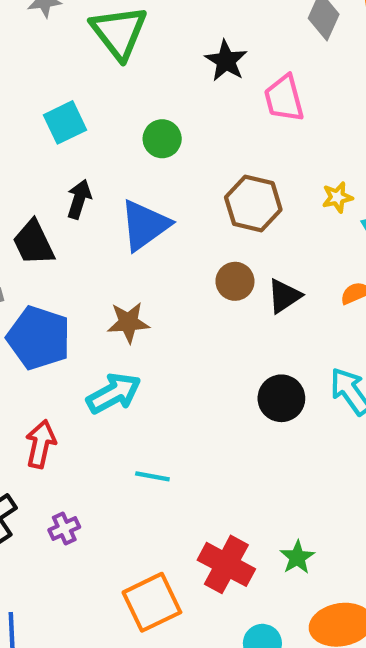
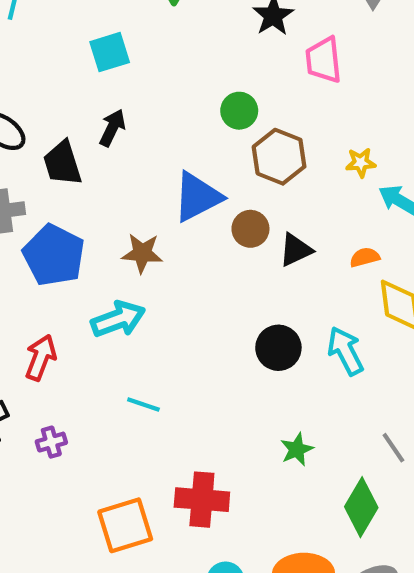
green circle: (162, 139) -> (239, 111), moved
blue triangle: (145, 225) -> (197, 197), moved
green star: (297, 557) -> (297, 449), moved
red cross: (226, 564) -> (202, 500), turned -32

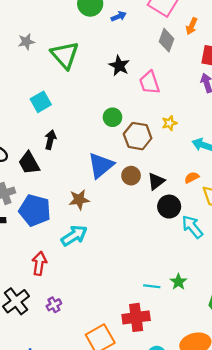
yellow star: (361, 163) -> (169, 123), moved
black circle: (278, 348) -> (169, 207), moved
cyan line: (143, 404) -> (152, 286), moved

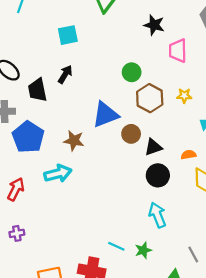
black star: (119, 66) -> (154, 25), turned -30
cyan arrow: (192, 227) -> (157, 215), moved

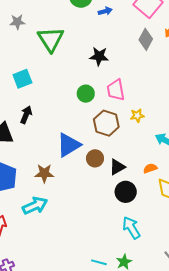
pink trapezoid: (178, 51) -> (116, 90), moved
green circle: (132, 72) -> (86, 94), moved

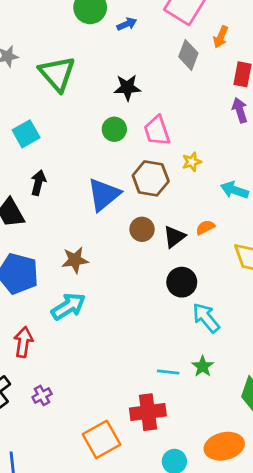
green circle: (86, 94) -> (114, 129), moved
blue triangle: (69, 145) -> (104, 195), moved
orange semicircle: (150, 168) -> (205, 227), moved
black circle: (126, 192) -> (182, 282), moved

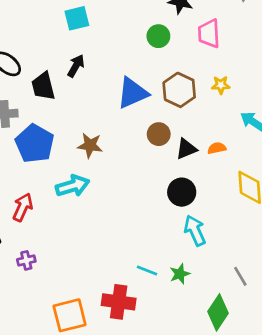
pink trapezoid: (157, 131) -> (209, 34), moved

